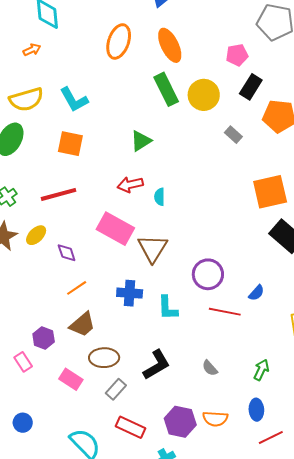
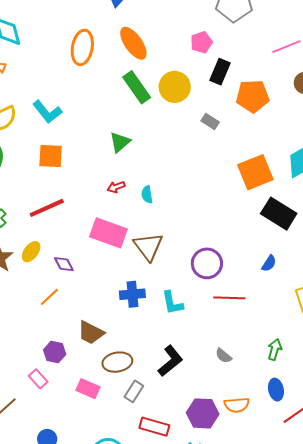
red arrow: (130, 185) -> (116, 187), size x0.7
orange line: (77, 288) -> (49, 297), moved
blue semicircle: (256, 293) -> (269, 263), moved
brown trapezoid: (82, 324) -> (91, 333), turned 76

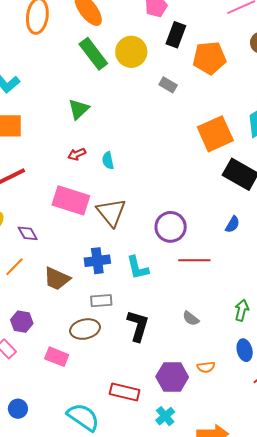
brown trapezoid: (91, 333) -> (57, 279), moved
black L-shape: (170, 361) -> (138, 326), turned -32
gray rectangle: (134, 391) -> (101, 301), moved, turned 55
orange semicircle: (237, 405) -> (206, 367), size x0.7

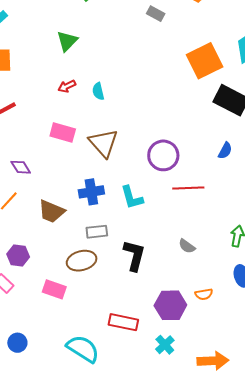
pink rectangle: (71, 200) -> (63, 133), size x0.7

